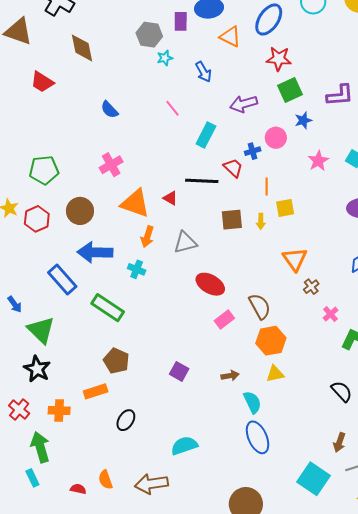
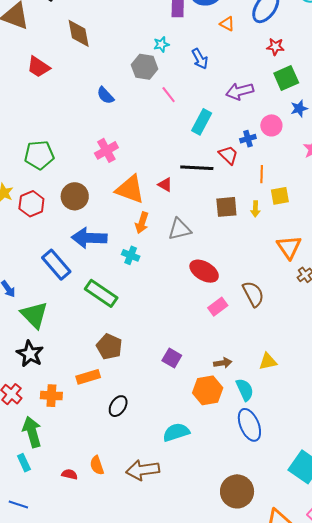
gray hexagon: (149, 35) -> (145, 67), moved
orange triangle: (230, 37) -> (227, 24), size x0.7
red star: (279, 59) -> (275, 47), size x0.7
orange hexagon: (271, 341) -> (208, 390), moved

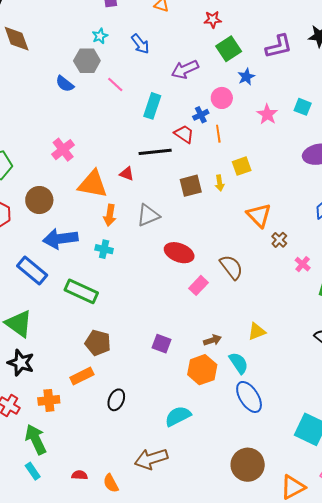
blue semicircle: (105, 95) -> (65, 84), moved
orange line: (262, 174) -> (218, 134), moved
orange semicircle: (97, 465) -> (111, 483), moved

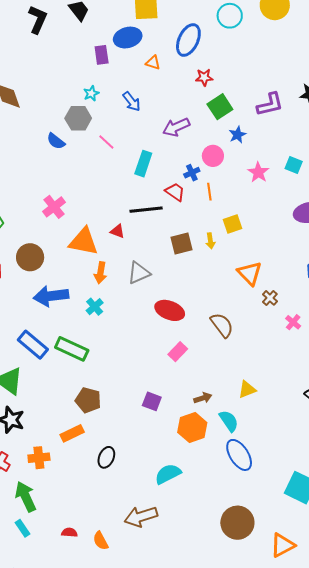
cyan cross: (104, 249) -> (95, 307), turned 36
blue rectangle: (32, 270) -> (33, 345), moved
pink rectangle: (198, 285) -> (178, 352), moved

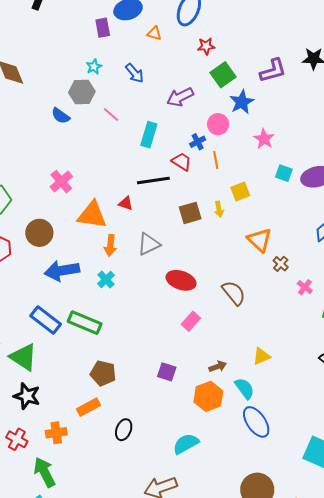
blue star: (237, 135) -> (242, 102), size x1.4
cyan square: (294, 165) -> (284, 173), moved

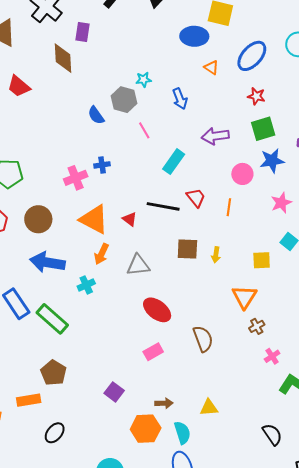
purple rectangle: (103, 28) -> (82, 32), moved
blue cross: (198, 142) -> (102, 165), moved
yellow square: (240, 191) -> (262, 260), moved

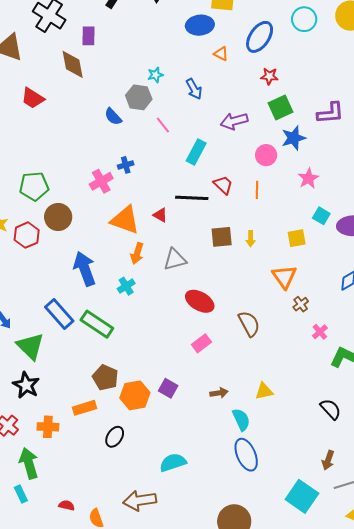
brown circle: (38, 219) -> (58, 217), moved
blue arrow: (47, 262) -> (85, 269), turned 68
orange hexagon: (146, 429) -> (135, 395), moved

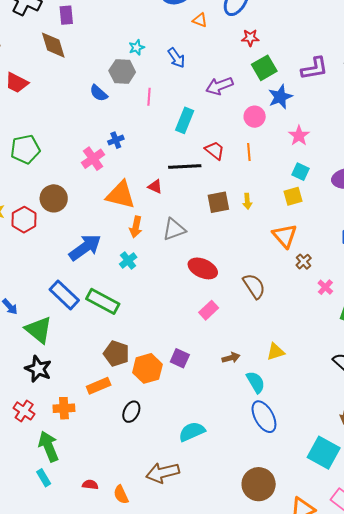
pink line: (163, 125) -> (149, 97), turned 48
green pentagon: (34, 186) -> (25, 149), moved
cyan square: (321, 216) -> (300, 172), moved
blue arrow: (85, 269) -> (85, 247), turned 80

